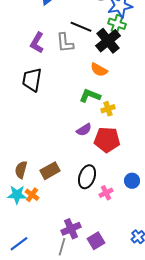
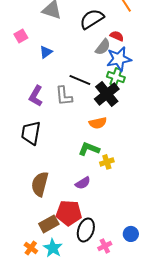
orange semicircle: (99, 70) -> (98, 123), turned -42
red pentagon: (107, 140) -> (69, 213), moved
brown semicircle: (21, 170) -> (40, 184), moved, size x1.4
cyan star: (17, 195) -> (53, 248), moved, turned 30

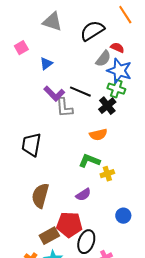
blue star: (119, 59) -> (119, 71), turned 30
black cross: (107, 94) -> (107, 106), size x0.7
purple L-shape: (36, 96) -> (54, 94), moved, turned -75
blue circle: (131, 234) -> (123, 216), moved

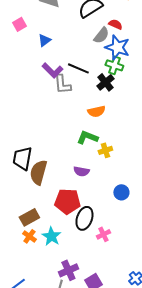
black trapezoid: (31, 145) -> (22, 158), moved
purple semicircle: (83, 195) -> (81, 171), turned 42
brown rectangle: (49, 236) -> (29, 217), moved

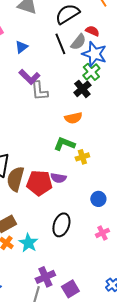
green cross: (114, 65) -> (91, 72), turned 30
black line: (78, 68) -> (60, 44), moved, turned 45
red pentagon: (67, 201) -> (39, 183), moved
pink cross: (103, 234) -> (102, 233), moved

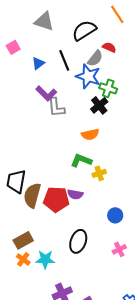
black line: (60, 44) -> (64, 60), moved
blue star: (94, 54) -> (88, 76), moved
green cross: (91, 72) -> (108, 88), turned -30
cyan star: (28, 243) -> (45, 259), turned -30

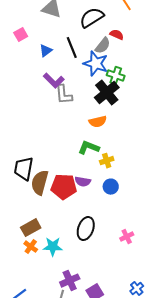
black cross: (99, 105) -> (107, 93), size x1.4
blue circle: (115, 215) -> (111, 187), moved

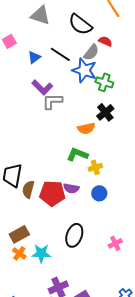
black semicircle: (92, 18) -> (80, 24), turned -110
black line: (72, 48) -> (60, 54), turned -35
black cross: (107, 93) -> (105, 112), moved, size x0.7
gray L-shape: (64, 95) -> (52, 101), turned 95
brown semicircle: (40, 183) -> (28, 189), size x0.7

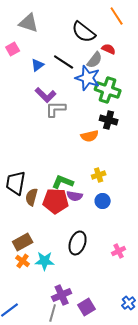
gray triangle: (40, 15) -> (29, 23), moved
green cross: (104, 82) -> (108, 90), size x1.4
black cross: (105, 112) -> (109, 120), turned -36
green L-shape: (77, 154) -> (63, 182), moved

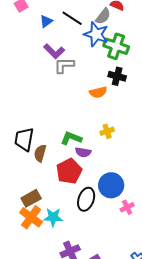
red pentagon: (56, 201) -> (69, 171), moved, turned -30
blue circle: (103, 201) -> (111, 185), moved, size x1.6
orange cross: (23, 261) -> (31, 217), size x1.6

